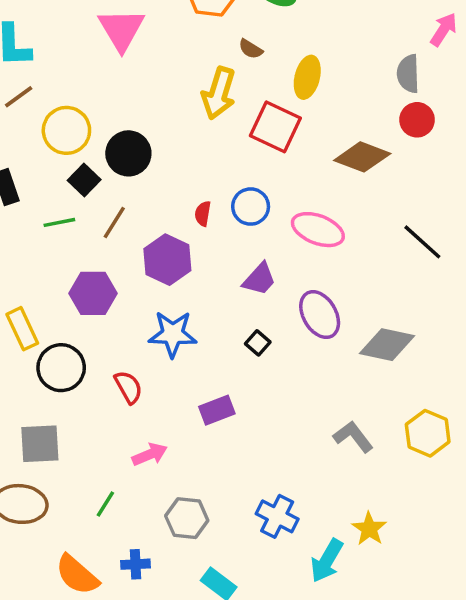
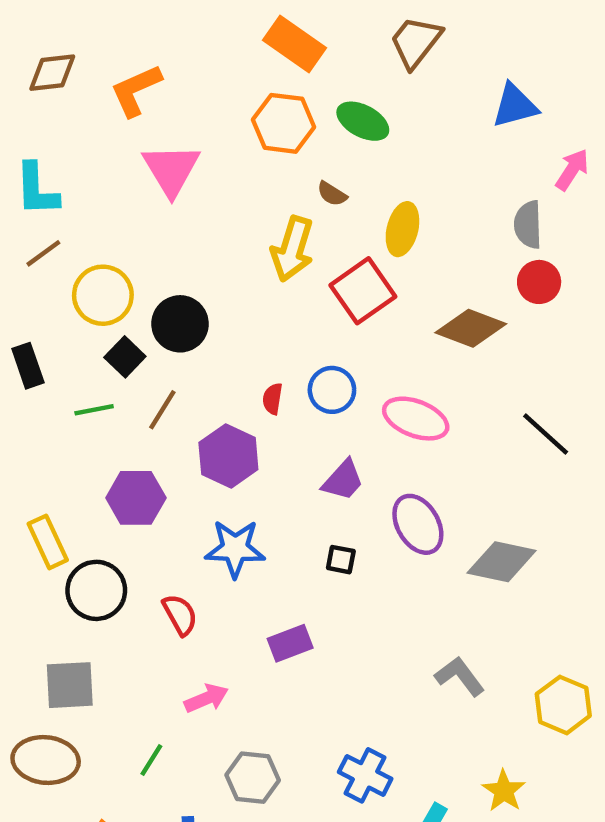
red square: (275, 127) -> (363, 291), turned 30
black square: (258, 343) -> (341, 560), turned -30
yellow hexagon: (428, 433) -> (563, 705), moved
yellow star: (369, 529) -> (504, 791), moved

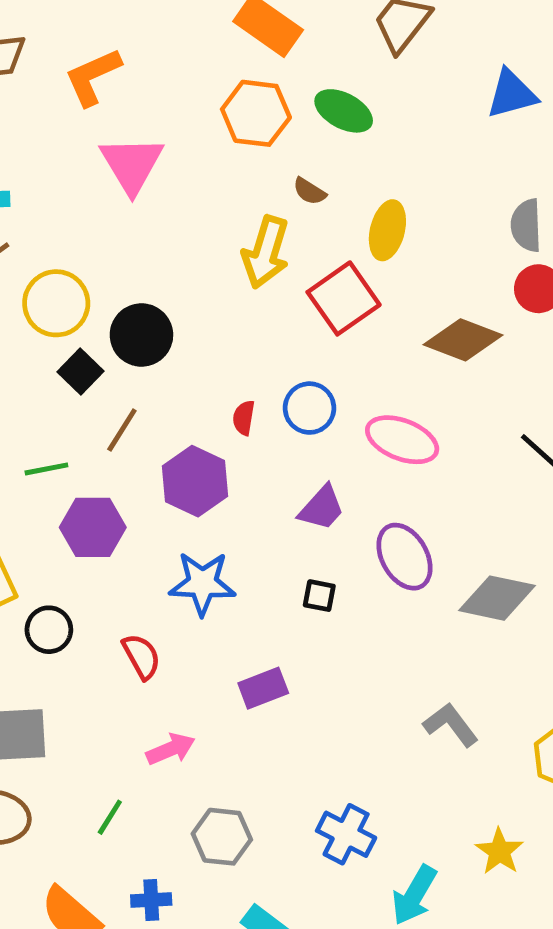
green line: (94, 410) -> (46, 469), moved
black circle: (96, 590) -> (49, 630), size x0.7

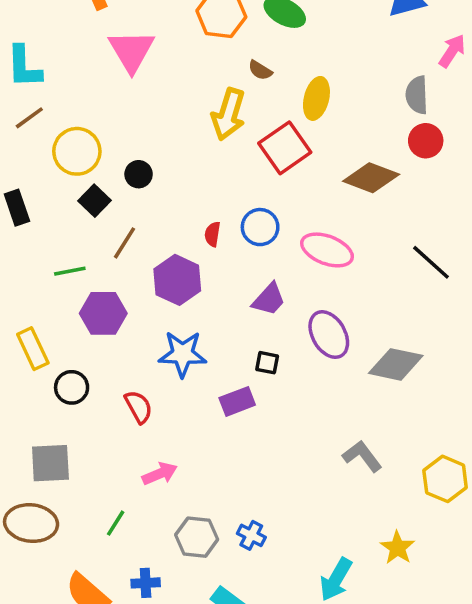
black circle: (141, 335) -> (139, 174), size x0.6
purple rectangle: (263, 688) -> (237, 401), moved
blue cross: (346, 834) -> (251, 535), moved, size x0.7

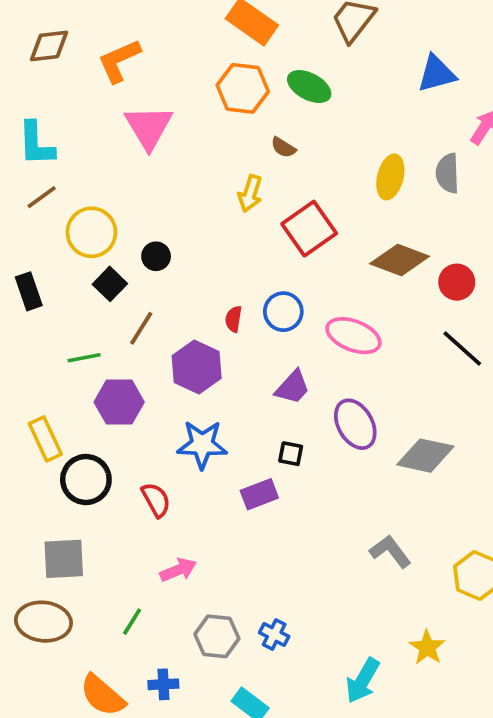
yellow ellipse: (316, 98) -> (390, 177), moved
yellow arrow: (228, 114) -> (250, 194), size x0.7
red circle: (426, 141) -> (457, 282), moved
black circle: (72, 387) -> (86, 480), size x1.4

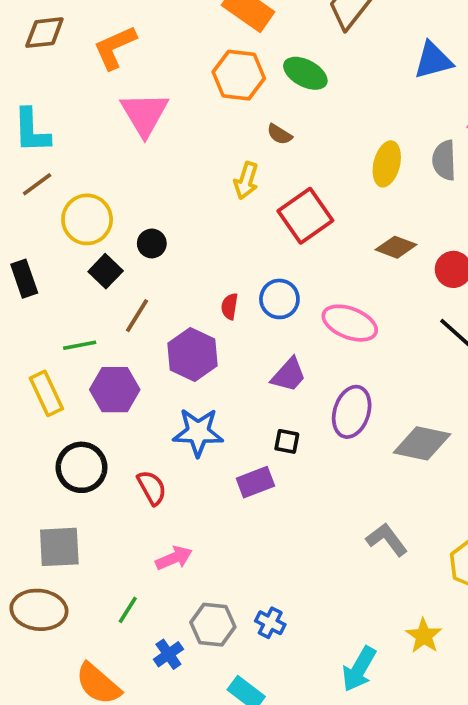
brown diamond: (400, 260) -> (396, 247), size x0.7
purple ellipse: (355, 424) -> (352, 412), turned 48
yellow rectangle: (45, 439) -> (46, 393), moved
blue cross: (163, 684) -> (168, 654), moved, turned -32

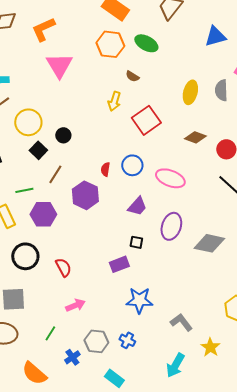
blue star: (198, 432) -> (139, 300), moved
gray L-shape: (387, 540) -> (181, 322), moved

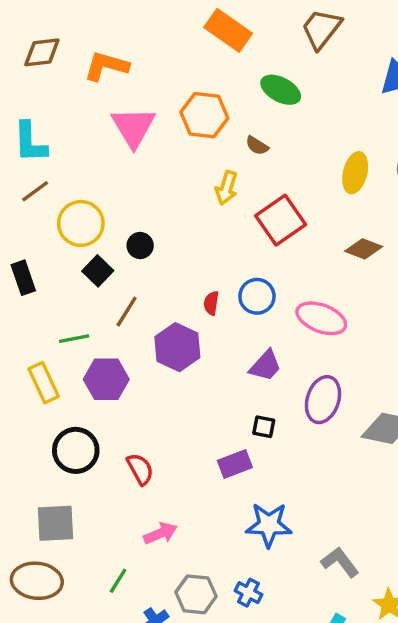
orange L-shape: (43, 29) -> (106, 66), turned 40
orange hexagon: (110, 44) -> (204, 115), moved

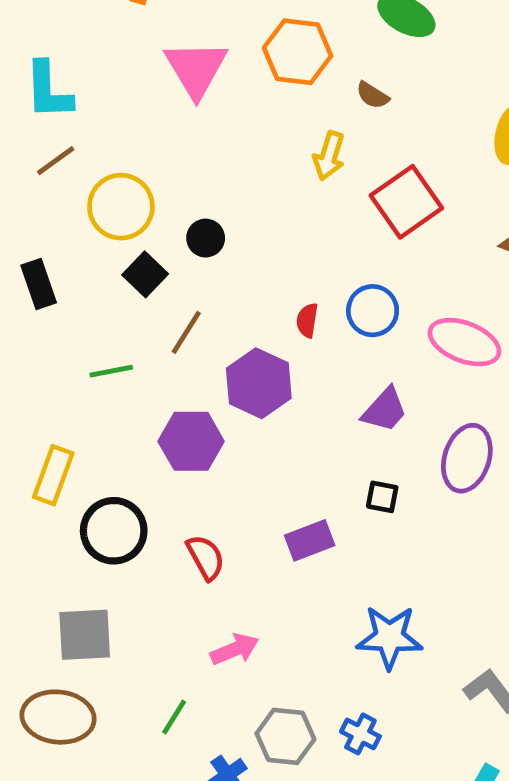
purple hexagon: (106, 379) -> (191, 441), moved
yellow rectangle: (44, 383) -> (53, 475), moved, turned 45
purple rectangle: (235, 464) -> (310, 540), moved

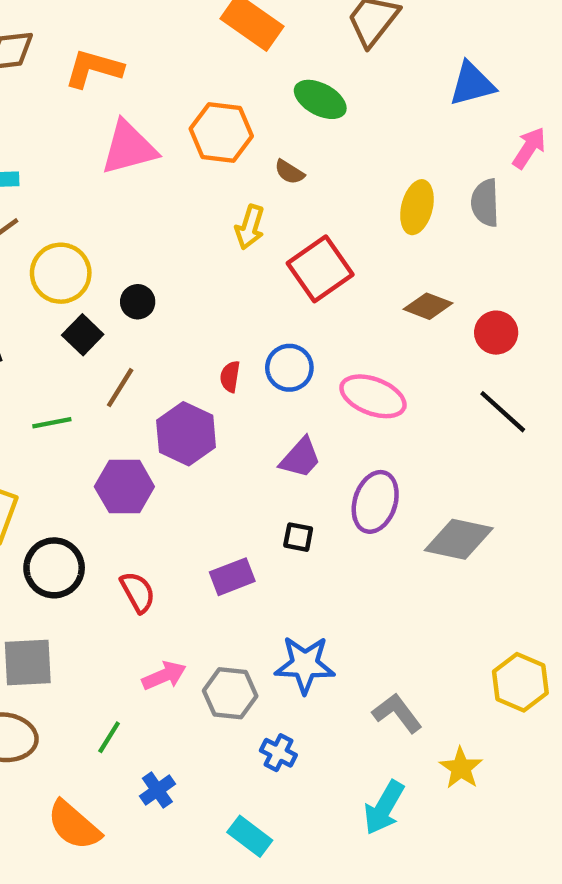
pink triangle: (196, 69) -> (129, 148), turned 46
gray hexagon: (285, 736) -> (230, 693), moved

